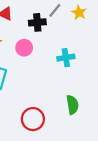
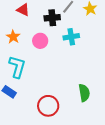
cyan cross: (66, 58) -> (71, 37), moved

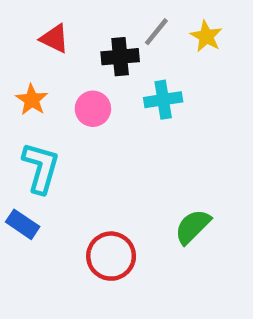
green semicircle: (84, 93) -> (193, 227), turned -126

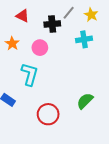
cyan cross: (163, 100) -> (84, 39), moved
cyan L-shape: (41, 168) -> (30, 74), moved

